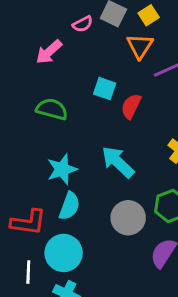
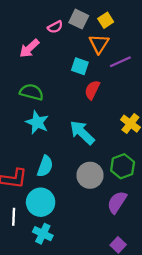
cyan square: (105, 89) -> (80, 66), moved
cyan star: (62, 169) -> (37, 122), moved, turned -30

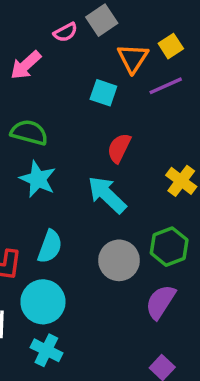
gray square: (79, 19) -> (102, 20), turned 30
yellow square: (106, 20) -> (171, 46), moved
red semicircle: (92, 90) -> (119, 148), moved

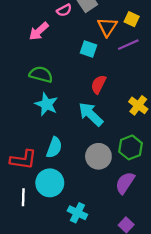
yellow square: (171, 46) -> (132, 19), turned -32
cyan cross: (46, 350) -> (77, 213), moved

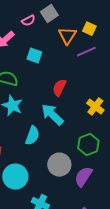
cyan square: (88, 49) -> (34, 56), moved
cyan semicircle: (54, 147) -> (32, 136), moved
gray circle: (98, 156) -> (59, 165), moved

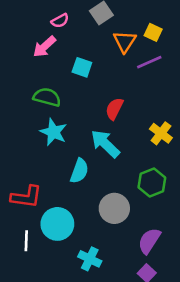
pink semicircle: (28, 21) -> (60, 21), moved
purple semicircle: (83, 177) -> (149, 241), moved

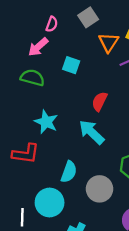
pink semicircle: (60, 21) -> (52, 24), turned -42
green semicircle: (47, 97) -> (32, 78), moved
cyan semicircle: (79, 171) -> (69, 172), moved
red L-shape: (26, 197) -> (26, 154), moved

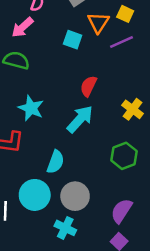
cyan square: (71, 65) -> (73, 40), moved
cyan arrow: (92, 132) -> (80, 119), turned 88
gray circle: (99, 189) -> (75, 196), moved

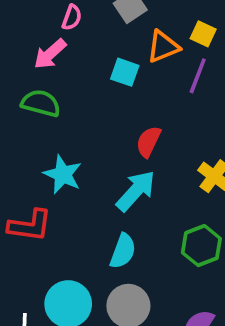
orange triangle: (98, 22) -> (163, 47), turned 35
purple line: (122, 42) -> (198, 76), turned -45
cyan semicircle: (55, 162) -> (123, 251), moved

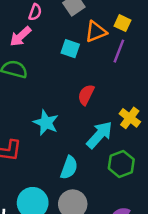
cyan star: (63, 174) -> (46, 123), moved
cyan arrow: (136, 191) -> (99, 135), moved

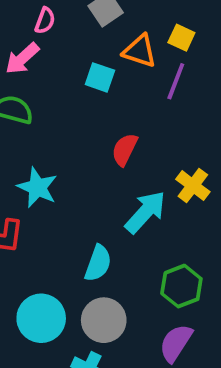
orange triangle: (96, 32) -> (140, 51), turned 40
cyan star: (46, 123) -> (37, 187), moved
green hexagon: (121, 164) -> (181, 286), moved

